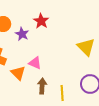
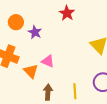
red star: (41, 21) -> (67, 13), moved
brown arrow: (42, 86) -> (48, 92), moved

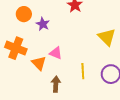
yellow line: (75, 91) -> (83, 71), moved

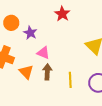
pink triangle: (56, 53) -> (43, 53), moved
brown arrow: (56, 84) -> (47, 72), moved

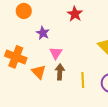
orange circle: (11, 23) -> (24, 11), moved
pink triangle: (43, 53) -> (56, 53), turned 40

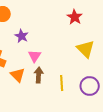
red star: (75, 14) -> (75, 17), moved

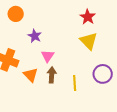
yellow triangle: (86, 49) -> (89, 41), moved
purple circle: (90, 86) -> (103, 74), moved

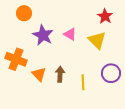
red star: (88, 17) -> (105, 16), moved
purple star: (35, 36) -> (43, 35), size x1.5
pink triangle: (48, 56) -> (70, 34), moved, turned -32

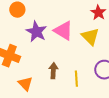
pink triangle: (70, 34) -> (63, 31), size x1.5
orange triangle: (39, 74) -> (25, 84), moved

